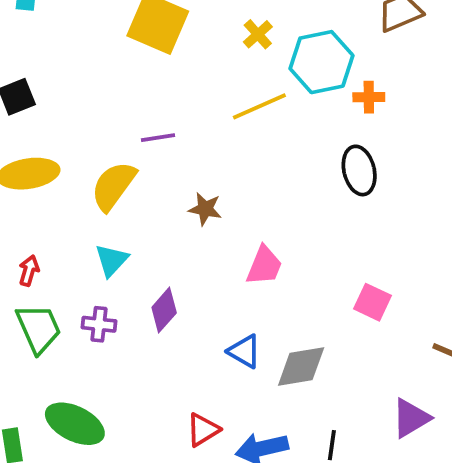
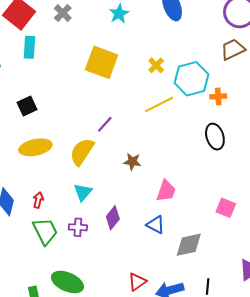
purple line: (158, 138) -> (105, 124), turned -36
blue triangle: (244, 351) -> (156, 225), moved

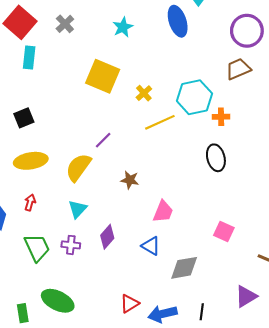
yellow cross: (156, 65) -> (144, 93), moved
red arrow: (38, 200) -> (30, 202), moved

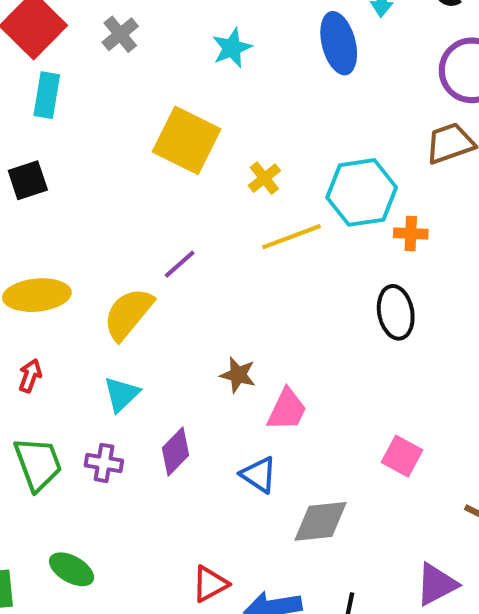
black square: (24, 118) -> (28, 180), moved
brown star: (130, 180) -> (238, 375), moved
green ellipse: (58, 301) -> (72, 569), size x0.7

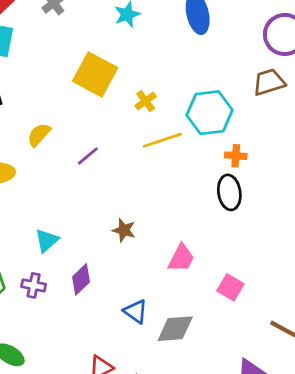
orange cross: (411, 233) -> (236, 156), moved
yellow semicircle: (128, 314) -> (39, 135), moved, size x0.7
pink trapezoid: (287, 410) -> (181, 258), moved
blue triangle: (259, 475) -> (136, 311), moved

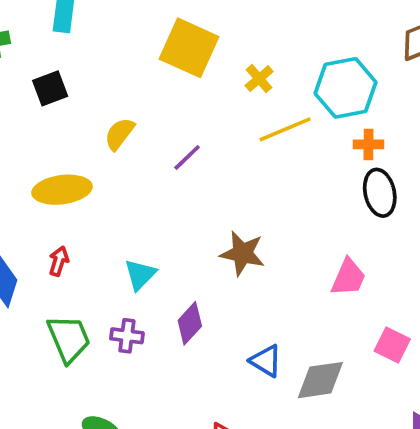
orange cross: (236, 156) -> (368, 144), moved
brown star: (124, 230) -> (242, 253), size x1.4
pink trapezoid: (181, 258) -> (348, 277), moved
pink square: (230, 287) -> (392, 345), moved

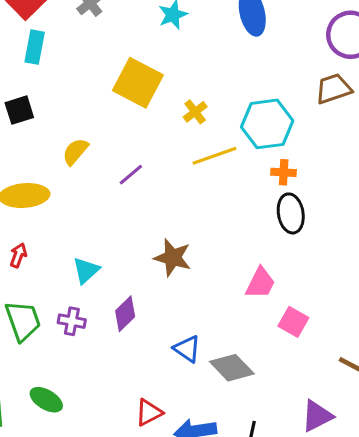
pink square: (392, 345) -> (293, 322), moved
gray diamond: (320, 380) -> (232, 368), turned 51

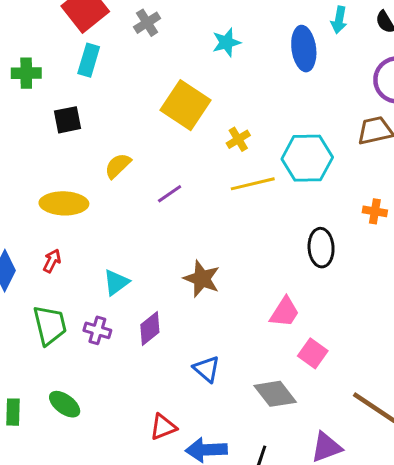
orange cross: (284, 172) -> (375, 211), moved
gray diamond: (232, 368) -> (275, 394), moved

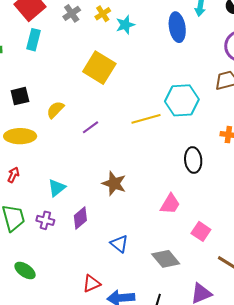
black square: (68, 120) -> (20, 96), moved
yellow cross: (238, 139) -> (103, 14), moved
pink square: (313, 353) -> (201, 231), moved

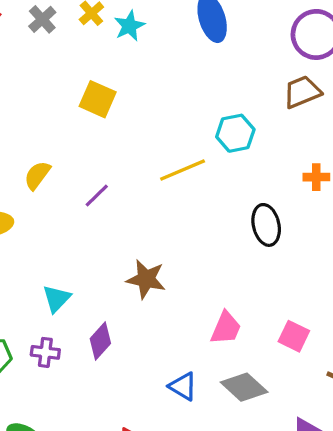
yellow square: (99, 68) -> (98, 99), size x0.7
cyan hexagon: (182, 100) -> (235, 133), size x0.7
pink trapezoid: (170, 204) -> (226, 328), moved
blue triangle: (119, 244) -> (183, 386), moved

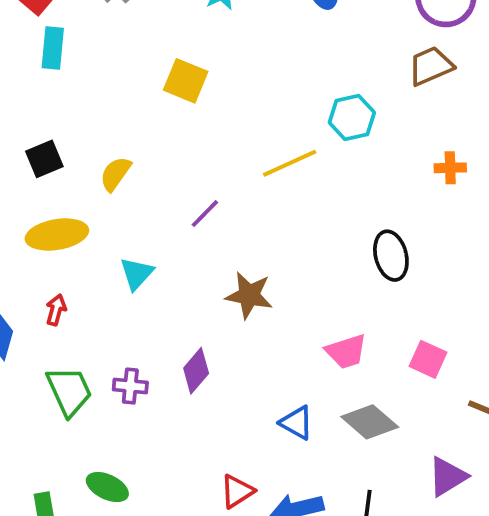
purple line: (97, 195) -> (205, 214), moved
black ellipse: (266, 225) -> (391, 256), moved
cyan triangle: (56, 298) -> (137, 273), moved
pink trapezoid: (226, 328) -> (346, 351), turned 51

